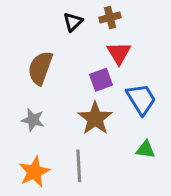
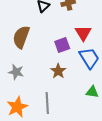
red triangle: (119, 53) -> (83, 33), moved
brown star: (95, 118) -> (58, 71), size x0.7

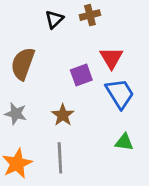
brown star: (58, 71) -> (63, 115), moved

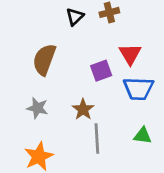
blue trapezoid: (120, 94) -> (138, 89), turned 124
gray line: (60, 158) -> (97, 138), moved

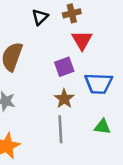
red triangle: (130, 54) -> (82, 40), moved
brown star: (83, 109) -> (64, 99), moved

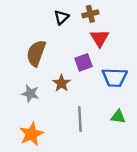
brown star: (64, 99) -> (61, 83), moved

